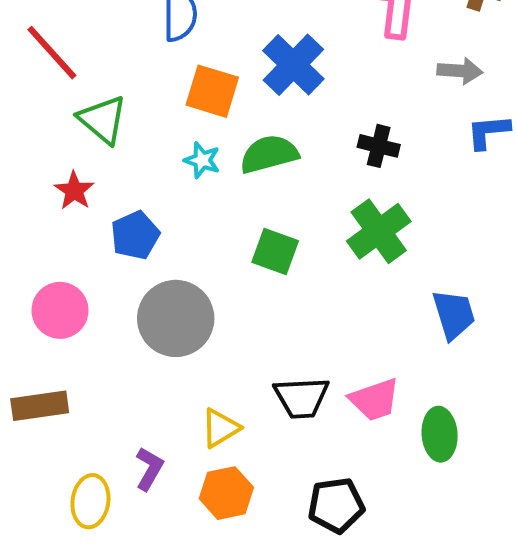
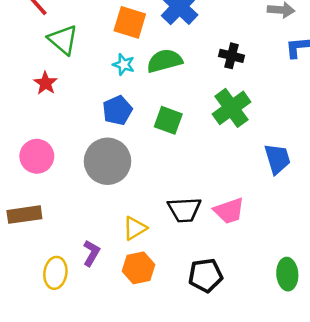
blue pentagon: (135, 235) -> (117, 110), moved
green ellipse: (440, 434) -> (287, 274), moved

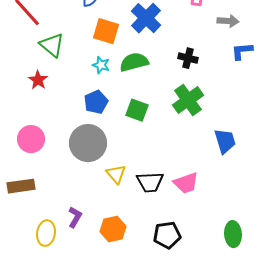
yellow triangle: (135, 228) -> (116, 174), moved, turned -40

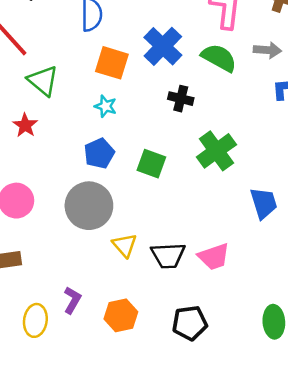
black cross: (188, 58) -> (181, 99), moved
green semicircle: (134, 62) -> (219, 58), moved, turned 44

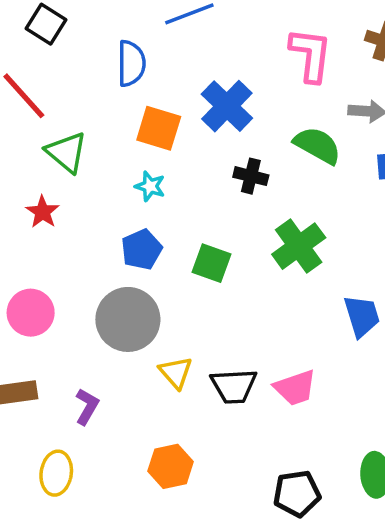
green semicircle: (219, 58) -> (317, 145), moved
purple L-shape: (72, 300) -> (87, 407), moved
black pentagon: (190, 323) -> (297, 494), moved

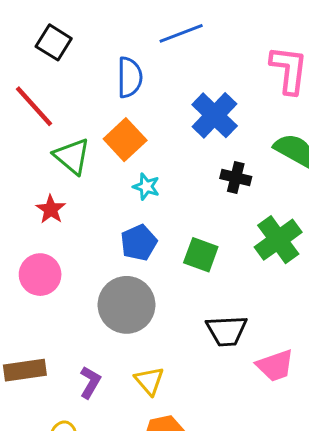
orange square: (159, 128) -> (125, 140), moved, turned 30
pink circle: (31, 313) -> (40, 275), moved
yellow triangle: (176, 372) -> (149, 381), moved
black trapezoid: (234, 386) -> (227, 331), moved

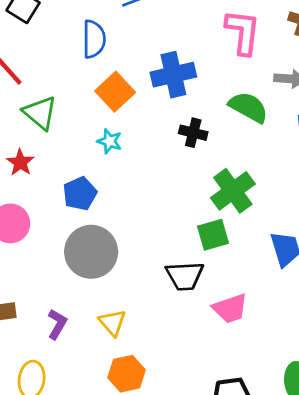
blue cross: (215, 115) -> (173, 75), turned 33
orange square: (125, 140) -> (115, 92), moved
blue pentagon: (139, 243) -> (80, 194), moved
green square: (201, 255) -> (213, 235), moved, turned -36

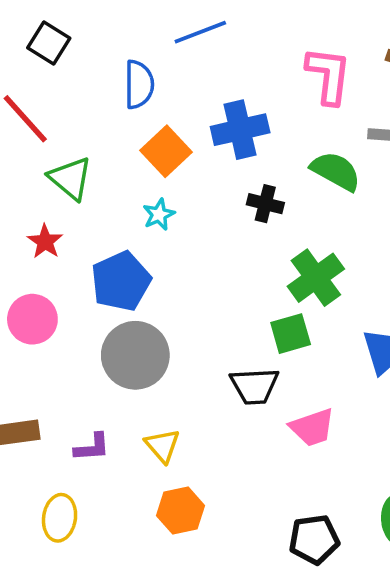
cyan star: (110, 141) -> (159, 214), turned 30
blue pentagon: (80, 194) -> (121, 281), size x1.4
purple L-shape: (57, 324) -> (92, 447), turned 56

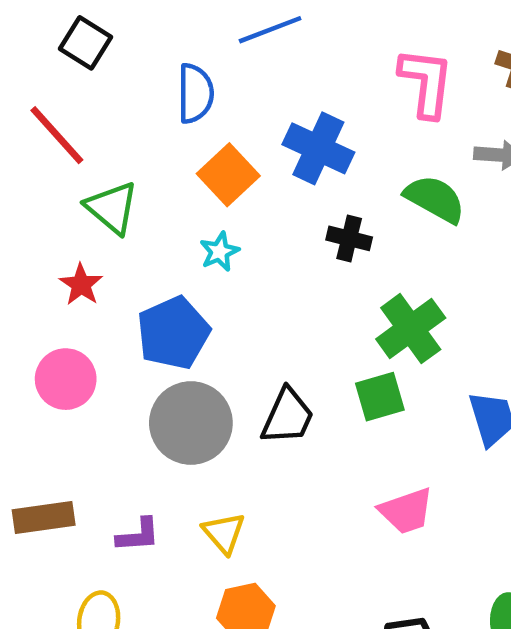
blue cross: (240, 130) -> (318, 148), turned 38
black trapezoid: (255, 386) -> (288, 416), moved, turned -63

